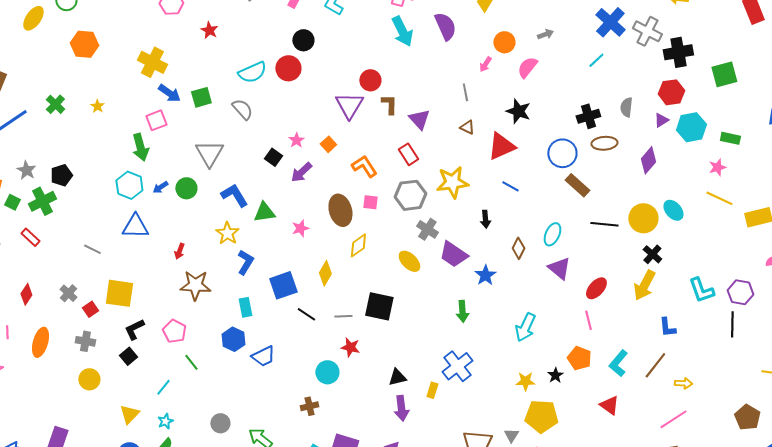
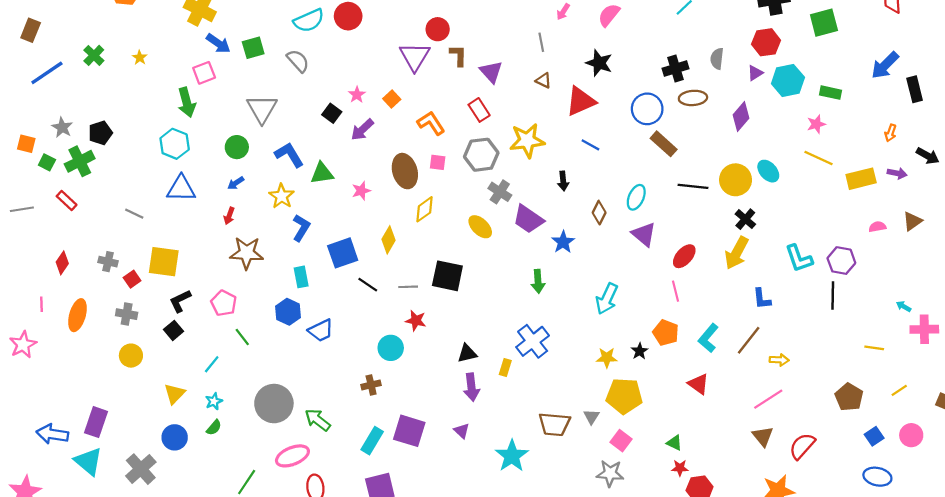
blue arrow: (160, 187) -> (236, 183), moved
gray cross: (68, 293) -> (108, 262), turned -30
gray circle: (220, 423) -> (274, 404), size x1.8

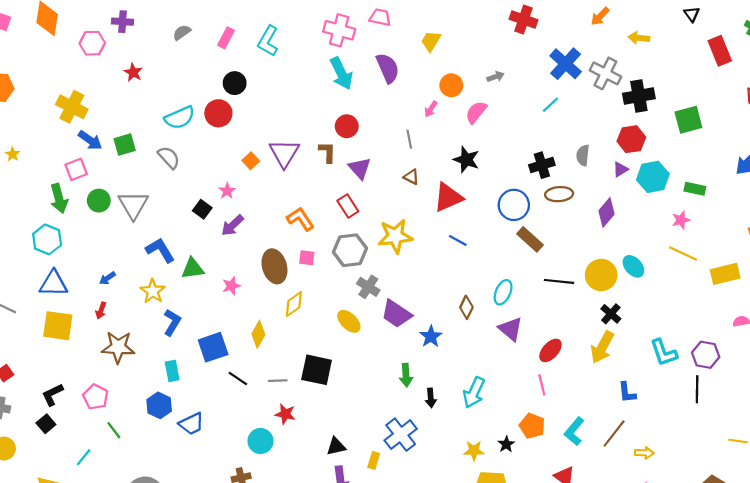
red circle: (438, 29) -> (347, 126), moved
orange square: (392, 99) -> (251, 161), moved
green circle: (237, 147) -> (99, 201), moved
black arrow: (563, 181) -> (431, 398), moved
yellow square: (164, 262) -> (58, 326), moved

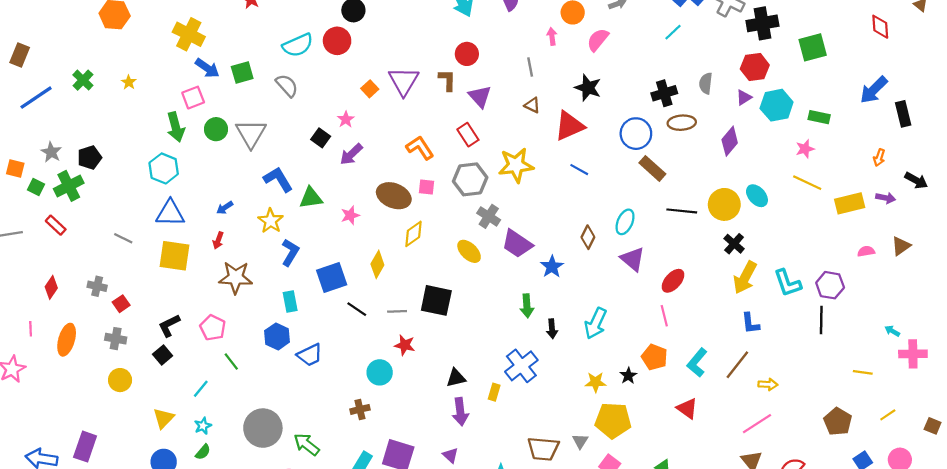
pink arrow: (431, 109) -> (552, 36), turned 140
brown ellipse: (274, 266) -> (394, 196), turned -52
yellow arrow: (602, 347) -> (745, 278), moved

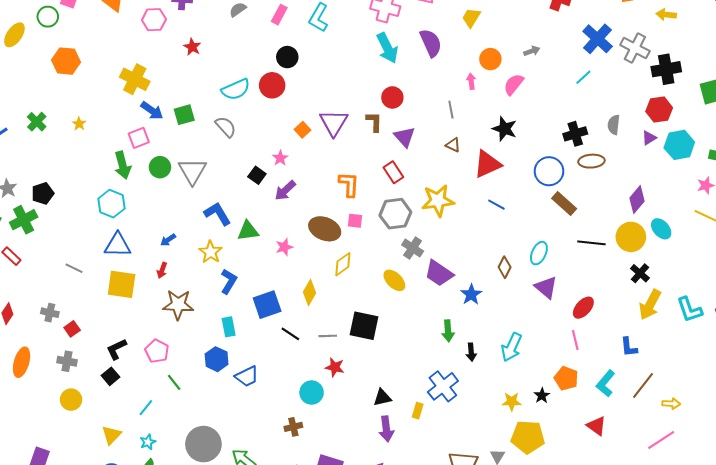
purple diamond: (730, 141) -> (637, 200), moved
orange L-shape: (420, 148) -> (349, 184), turned 36
blue L-shape: (750, 323) -> (629, 347), moved

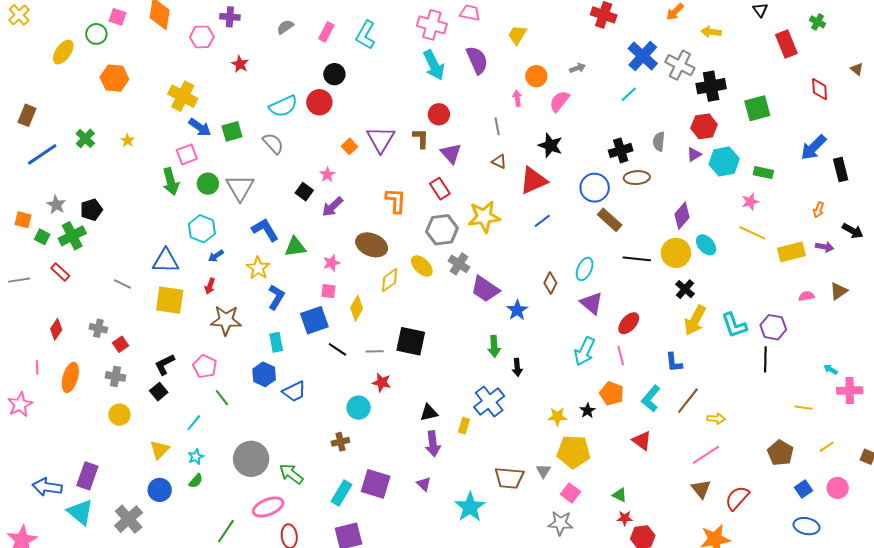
cyan hexagon: (111, 204) -> (202, 229), moved
blue line: (496, 205) -> (542, 221), turned -66
pink square: (355, 221) -> (328, 291), moved
yellow ellipse: (394, 280) -> (422, 266), moved
cyan arrow: (512, 347) -> (585, 351), moved

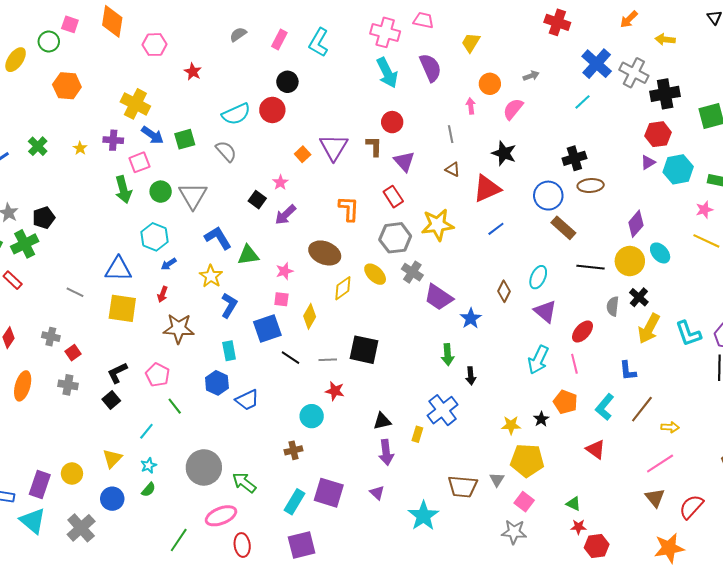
purple cross: (230, 17) -> (113, 140), moved
gray semicircle: (659, 141) -> (613, 306), moved
yellow circle: (119, 415) -> (72, 474), moved

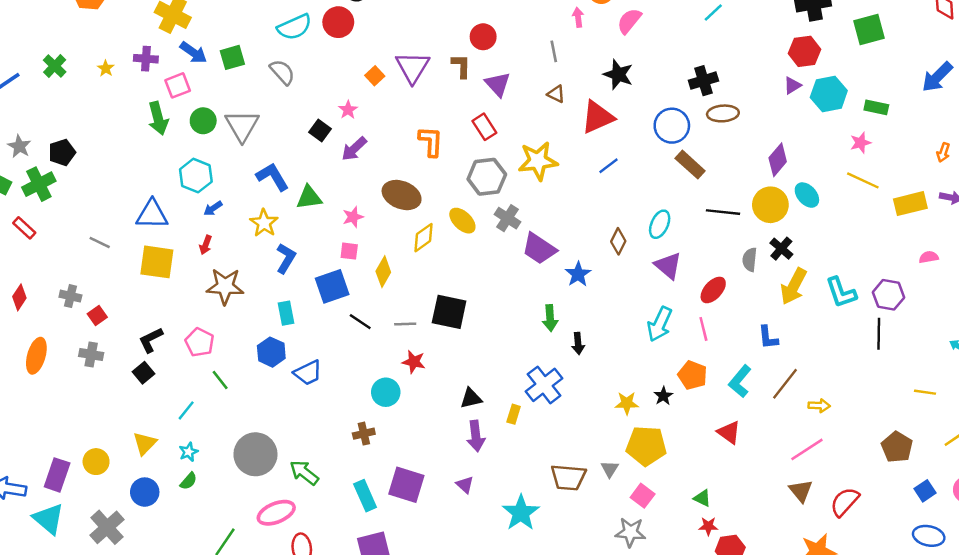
cyan rectangle: (295, 502) -> (365, 496), turned -55

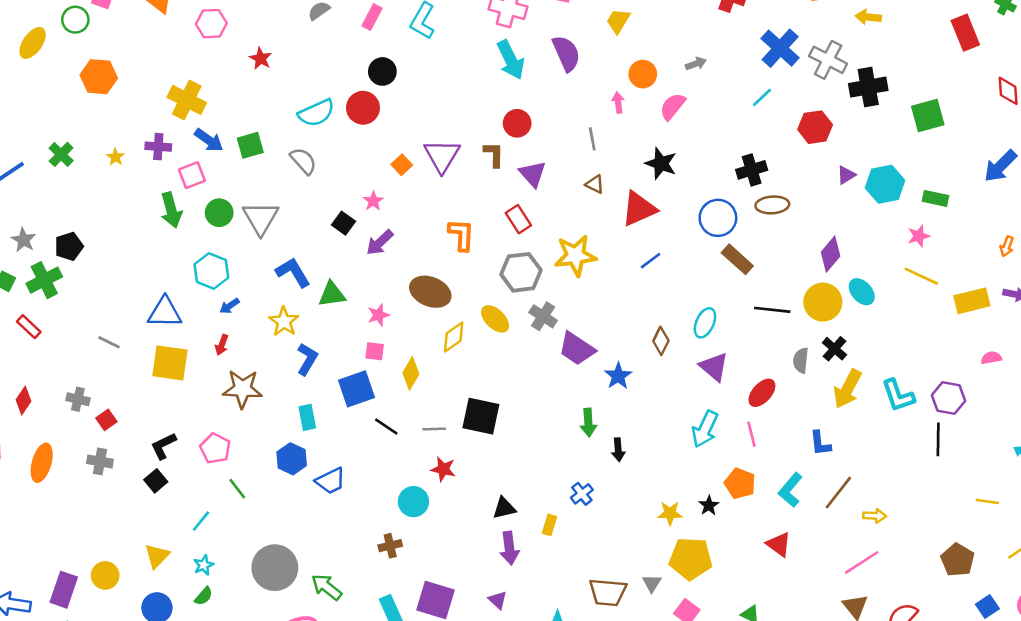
red hexagon: (804, 51) -> (815, 127), moved
blue cross: (544, 385) -> (582, 494), size x0.6

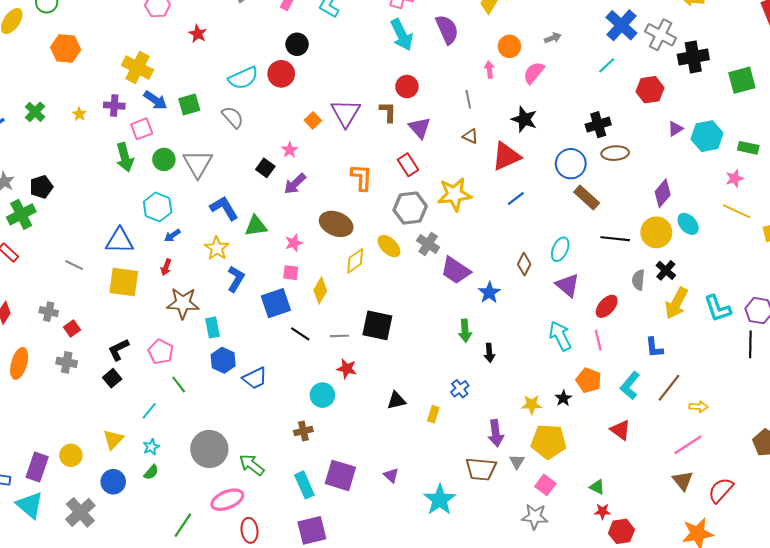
cyan rectangle: (307, 417) -> (213, 327), moved
cyan arrow: (705, 429) -> (560, 336), turned 128
purple arrow: (509, 548) -> (496, 433), moved

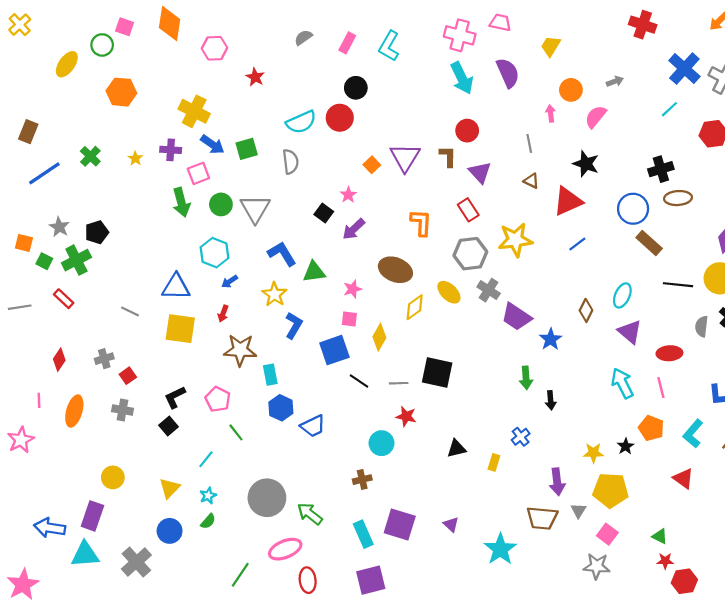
gray semicircle: (233, 117) -> (291, 162), turned 35
red ellipse: (607, 306) -> (669, 353), turned 45
gray cross: (49, 312) -> (104, 359), turned -30
yellow circle: (71, 455) -> (113, 477), moved
cyan triangle: (30, 505) -> (85, 554), turned -44

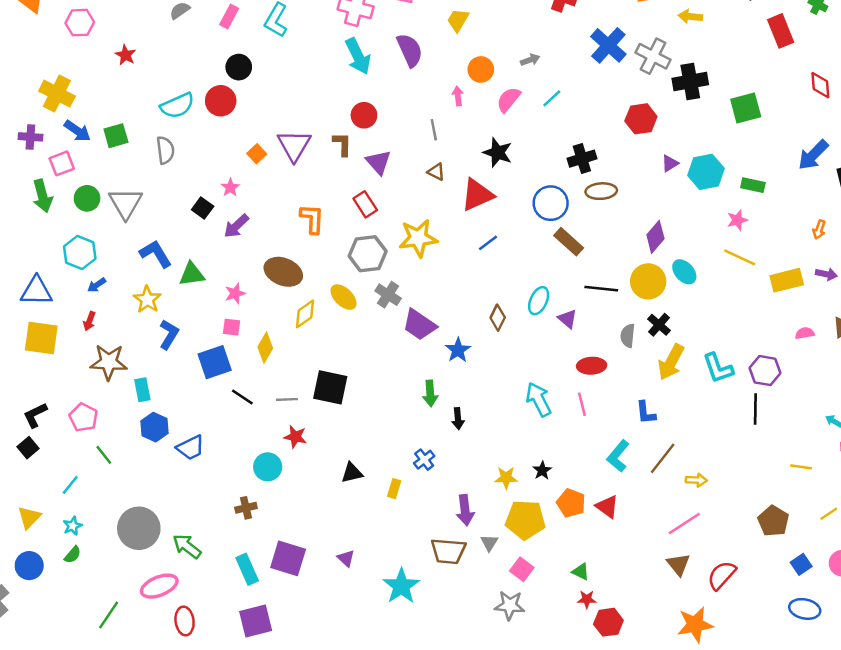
cyan line: (669, 109) -> (552, 98), moved
purple triangle: (630, 332) -> (567, 319), moved, size x0.7
orange pentagon: (651, 428) -> (571, 503), moved

